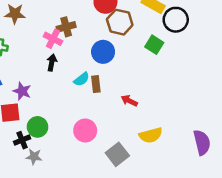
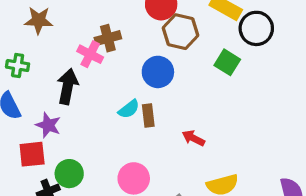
black arrow: (52, 63) -> (68, 86), moved, size x1.5

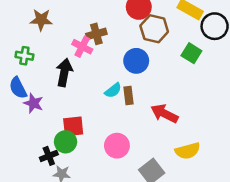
purple star: (48, 125) -> (33, 103), moved
red arrow: (193, 138) -> (164, 114), size x1.5
red square: (32, 154) -> (73, 126), moved

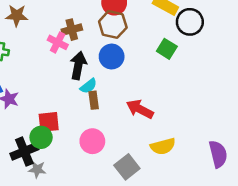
brown hexagon: (154, 29) -> (113, 24), moved
black arrow: (64, 72) -> (78, 65), moved
brown rectangle: (128, 96) -> (94, 100), moved
black cross: (49, 156) -> (24, 151), size x1.5

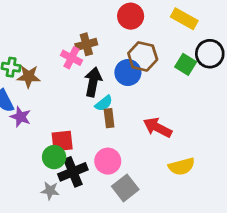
brown star: (17, 15) -> (29, 77), moved
black circle: (190, 22) -> (210, 54), moved
brown hexagon: (113, 24) -> (143, 56), moved
black cross: (24, 151) -> (73, 172), moved
gray square: (127, 167) -> (125, 188), moved

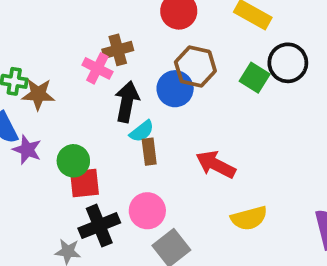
green circle: (54, 157) -> (73, 161), moved

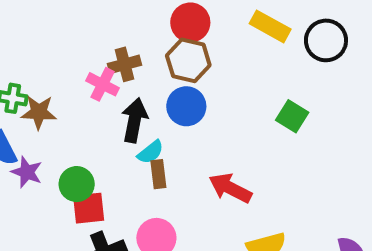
black circle: (288, 63) -> (326, 40), moved
brown hexagon: (195, 67) -> (188, 60), moved
green square: (255, 78) -> (292, 116), moved

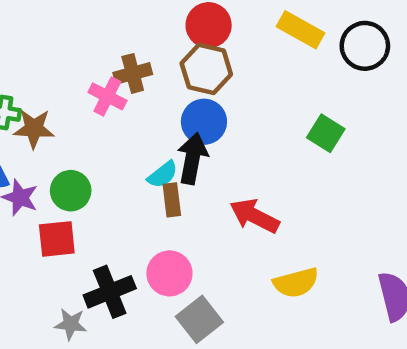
black arrow: (134, 120) -> (192, 158), moved
green circle: (77, 184) -> (71, 191), moved
red square: (89, 208) -> (57, 239), moved

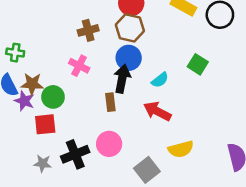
pink cross: (107, 96) -> (79, 66), moved
brown star: (34, 129) -> (32, 84), moved
cyan semicircle: (163, 175) -> (160, 80), moved
gray square: (199, 319) -> (147, 170), moved
gray star: (71, 324) -> (43, 163), moved

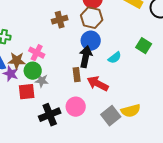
pink cross: (79, 66) -> (37, 53), moved
red arrow: (157, 111) -> (98, 84), moved
gray star: (43, 163) -> (42, 81), moved
gray square: (147, 170) -> (111, 116), moved

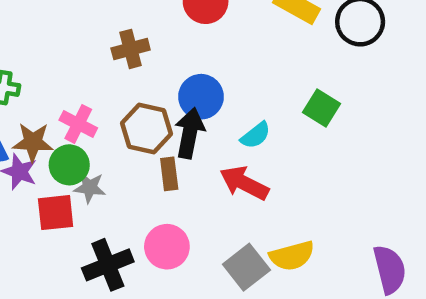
brown hexagon: (92, 18) -> (146, 129), moved
red arrow: (98, 84) -> (244, 183), moved

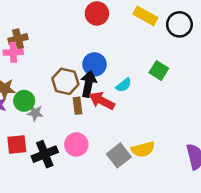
brown cross: (131, 49) -> (18, 39), moved
pink cross: (78, 124) -> (13, 52), moved, turned -30
red arrow: (244, 183) -> (102, 101), moved
red square: (56, 213) -> (17, 145), moved

